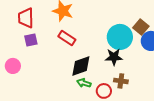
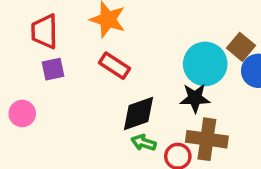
brown cross: (121, 81) -> (207, 139), size x1.6

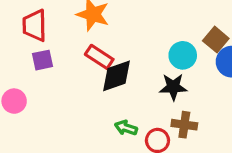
cyan circle: (205, 64) -> (183, 55), size x0.7
black diamond: (138, 114) -> (117, 76), moved
brown cross: (207, 139) -> (184, 125), size x0.7

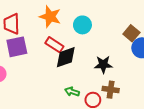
cyan circle: (183, 55) -> (82, 25), moved
purple square: (42, 60) -> (17, 47), size x1.5

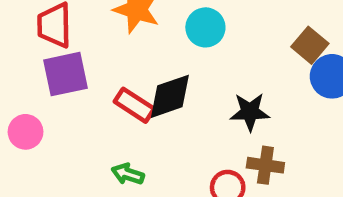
red rectangle: (54, 45) -> (134, 105), moved
green arrow: (72, 92) -> (128, 174), moved

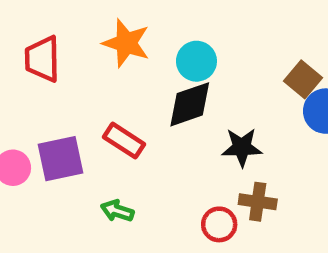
purple square: (65, 74) -> (60, 159), moved
black diamond: (170, 96) -> (190, 104), moved

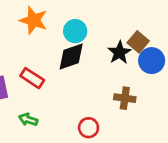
black star: (242, 147) -> (119, 53), moved, turned -30
brown cross: (258, 202) -> (125, 98), moved

